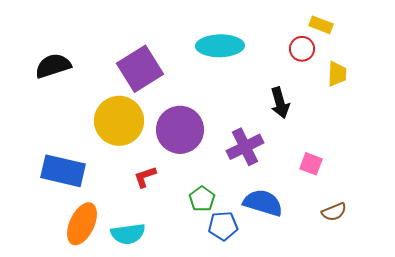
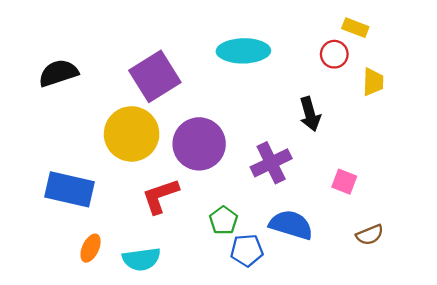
red L-shape: (145, 177) -> (160, 196), size x1.5
orange ellipse: (82, 224) -> (91, 248), size x0.6

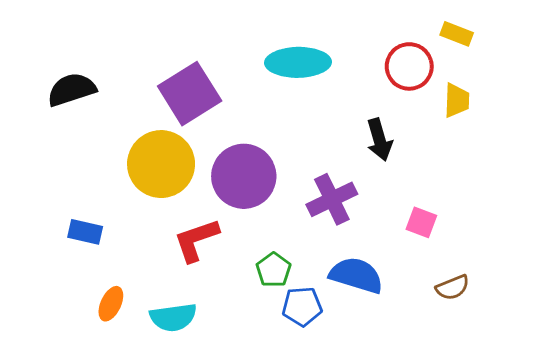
yellow rectangle: (355, 28) -> (457, 34), moved
red circle: (334, 54) -> (409, 66), size x1.4
blue rectangle: (69, 189) -> (85, 232), size x0.6

